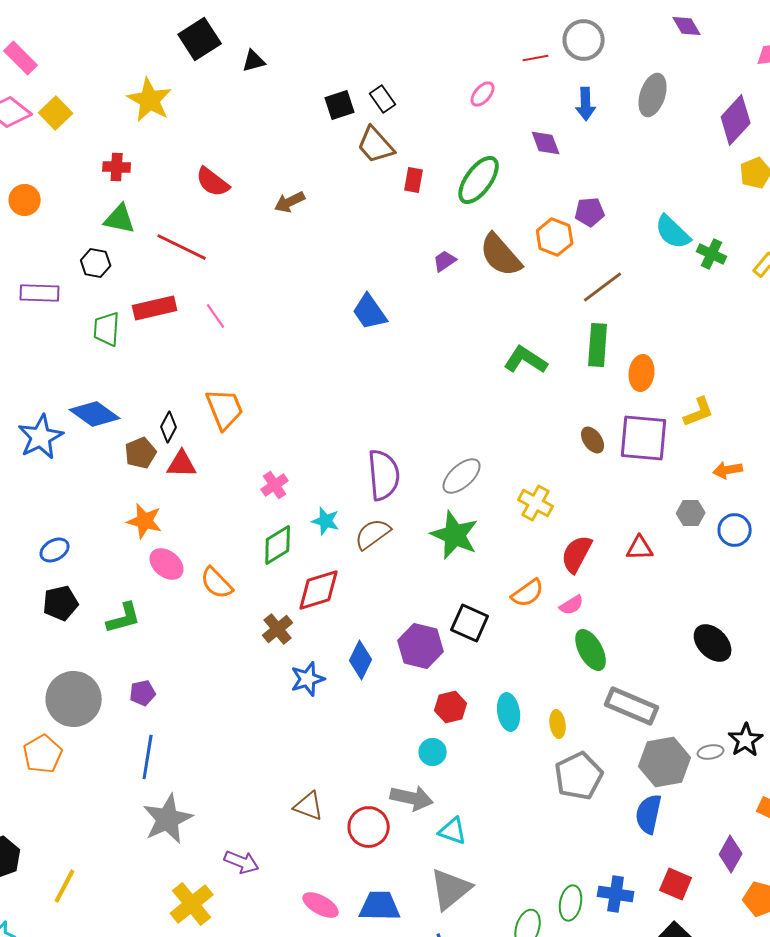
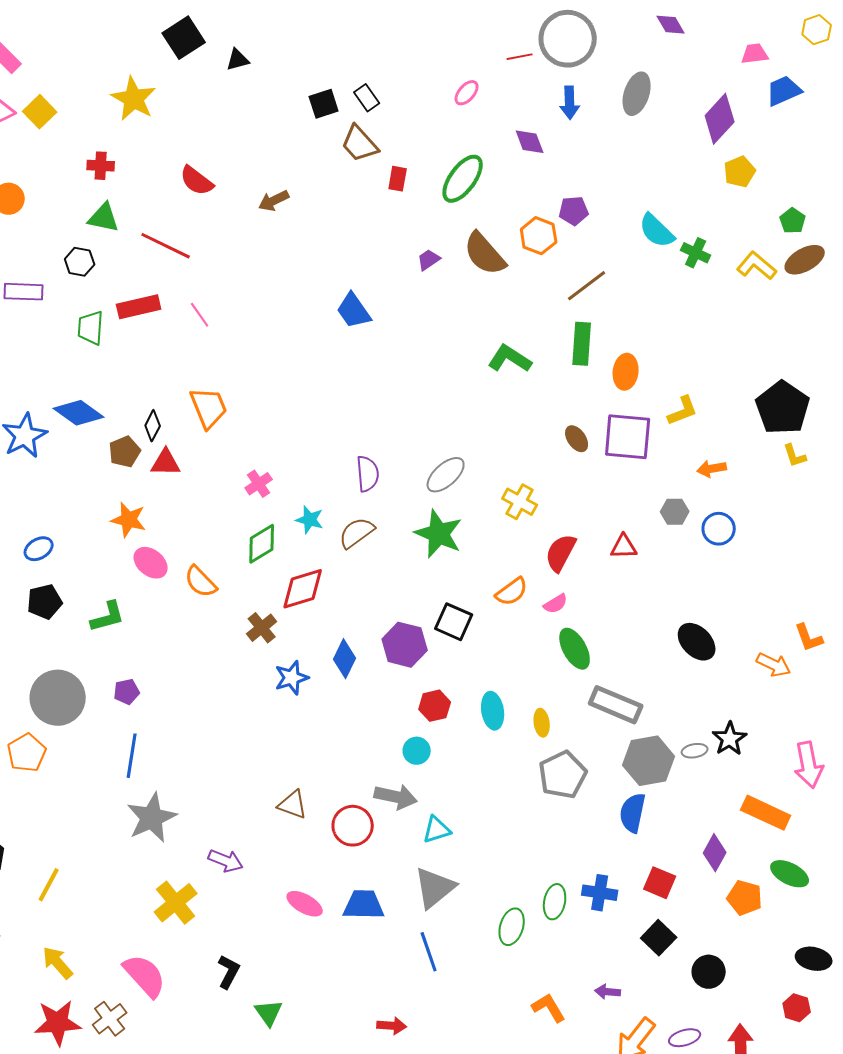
gray circle: (584, 40) -> (568, 39), size x1.4
purple semicircle: (384, 475) -> (368, 474), size x0.7
cyan triangle: (453, 831) -> (437, 830), turned -36

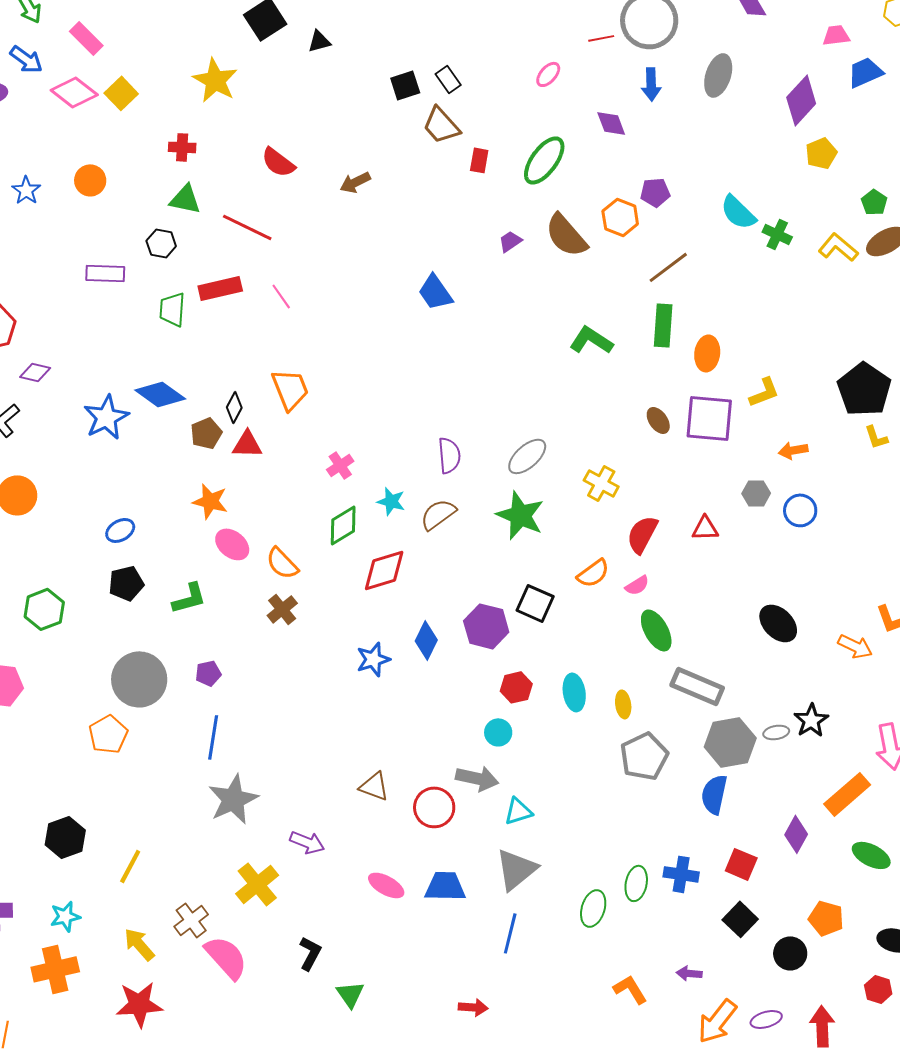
brown cross: (262, 628) -> (282, 609), moved
orange rectangle: (766, 813) -> (847, 794), turned -66
orange pentagon: (745, 898) -> (826, 918), moved
blue line: (429, 952) -> (510, 933), turned 33
brown cross: (110, 1019) -> (191, 920), moved

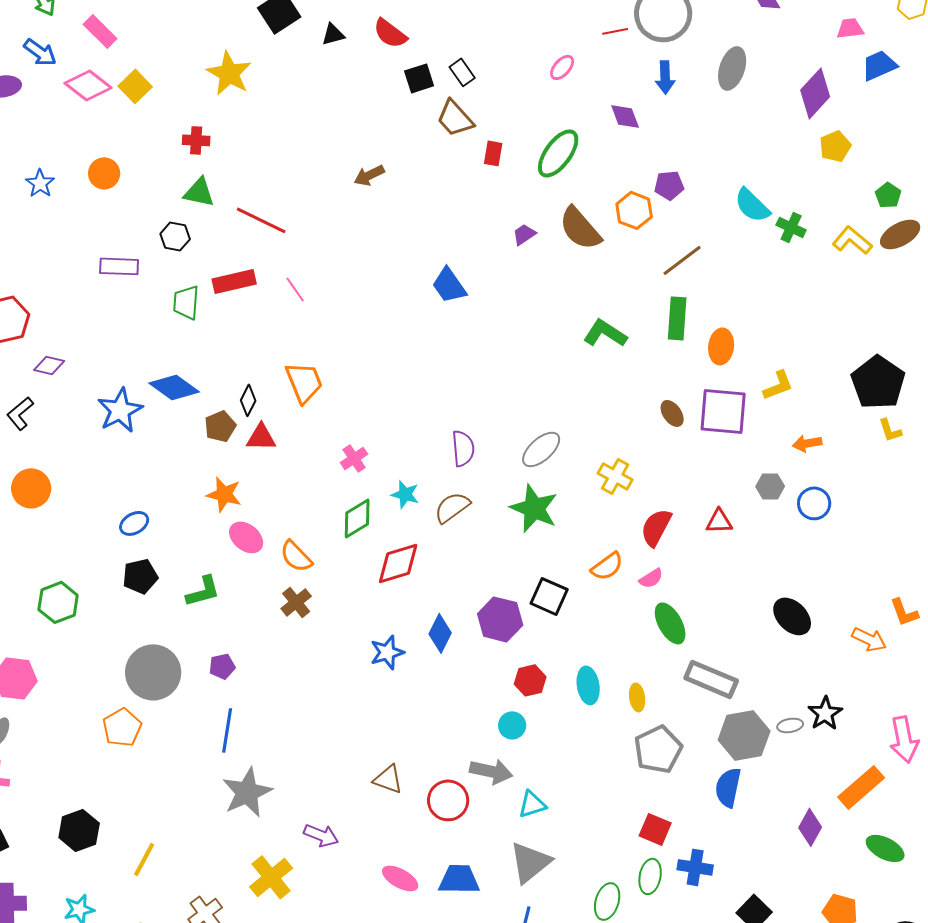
red semicircle: (278, 162) -> (390, 33), moved
red square: (741, 864) -> (655, 829), moved

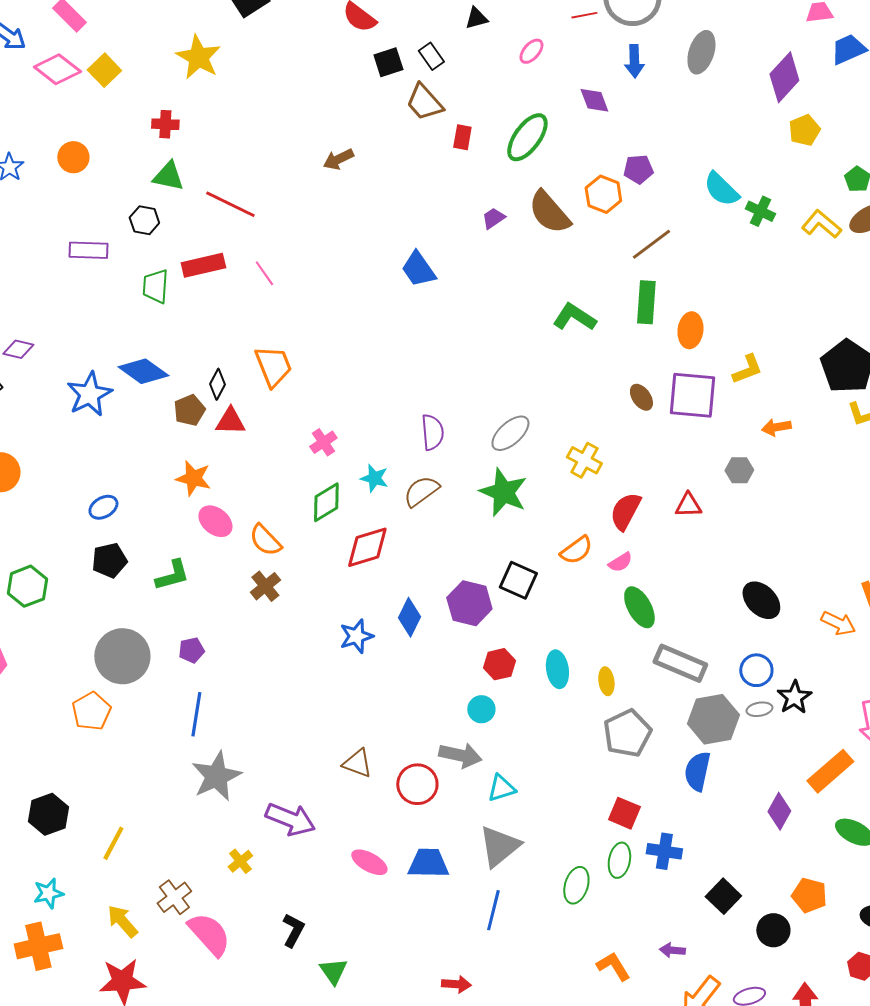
black triangle: (333, 34) -> (476, 18), moved
blue circle: (814, 503) -> (756, 670), moved
purple arrow: (321, 835) -> (290, 819), size x1.4
yellow cross: (271, 877) -> (240, 861), size x0.6

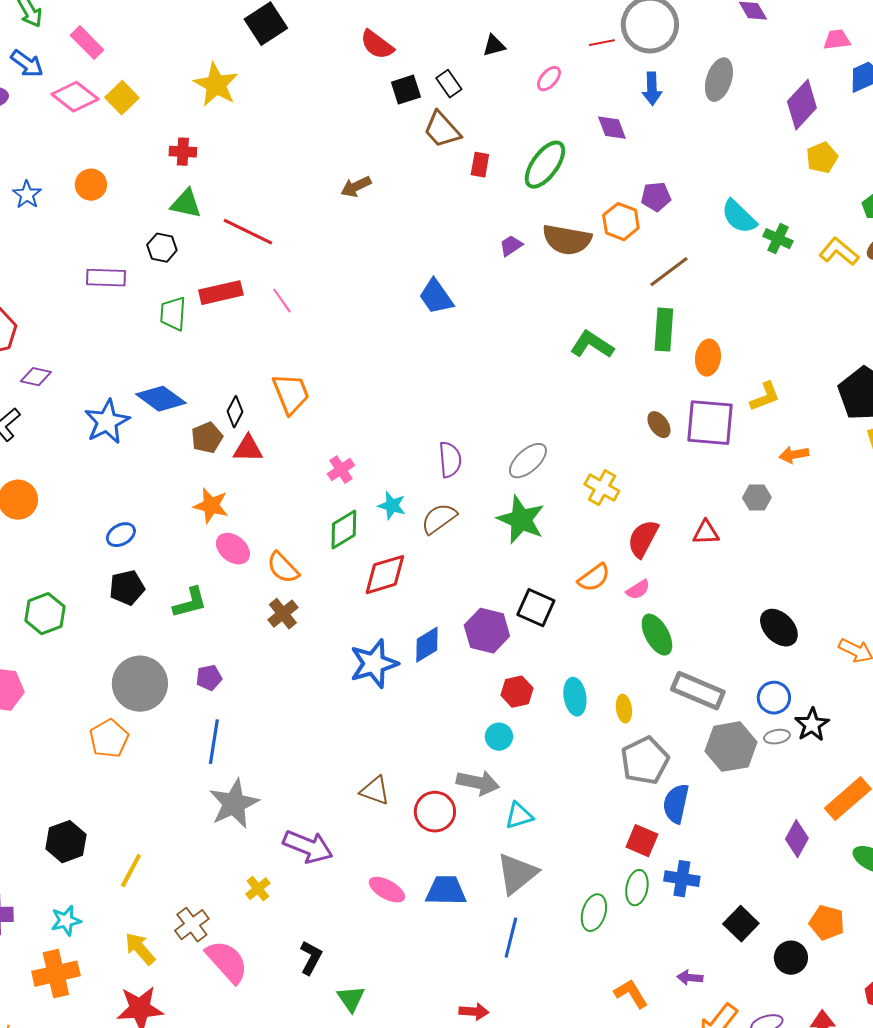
brown semicircle: (549, 212) -> (567, 240), turned -39
blue diamond: (409, 617) -> (427, 645), turned 33
blue star: (356, 636) -> (374, 664), size x1.4
blue semicircle: (697, 771) -> (676, 804), moved

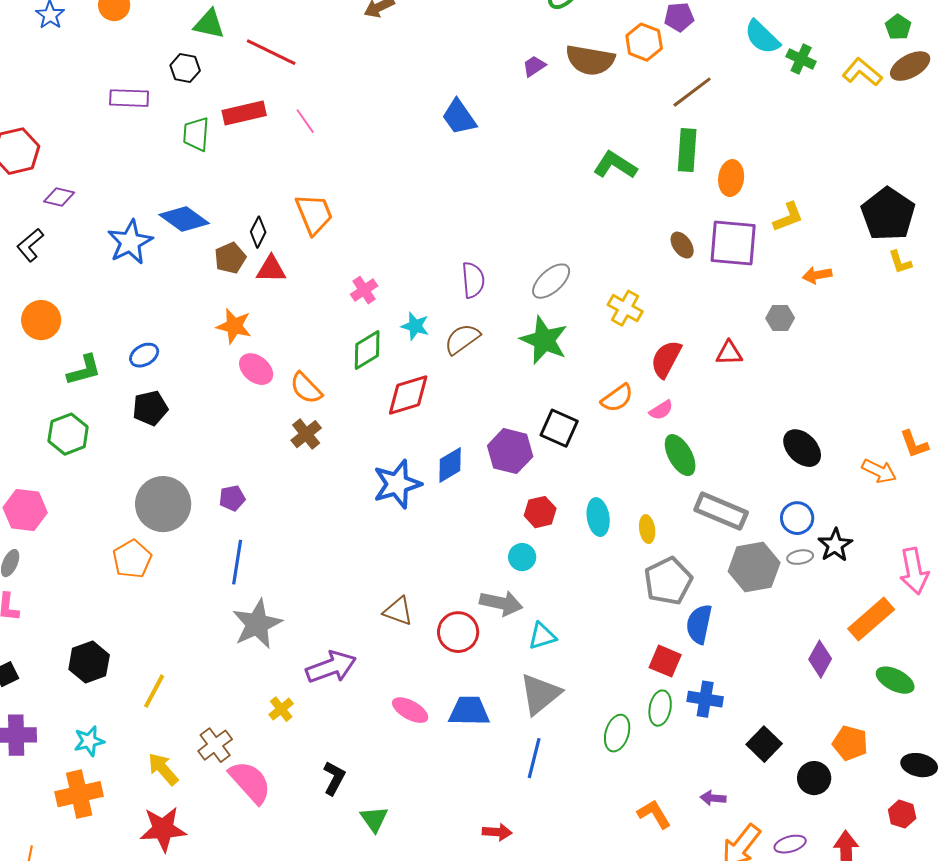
green L-shape: (190, 603) -> (84, 370), moved
purple arrow: (308, 847) -> (331, 667), turned -42

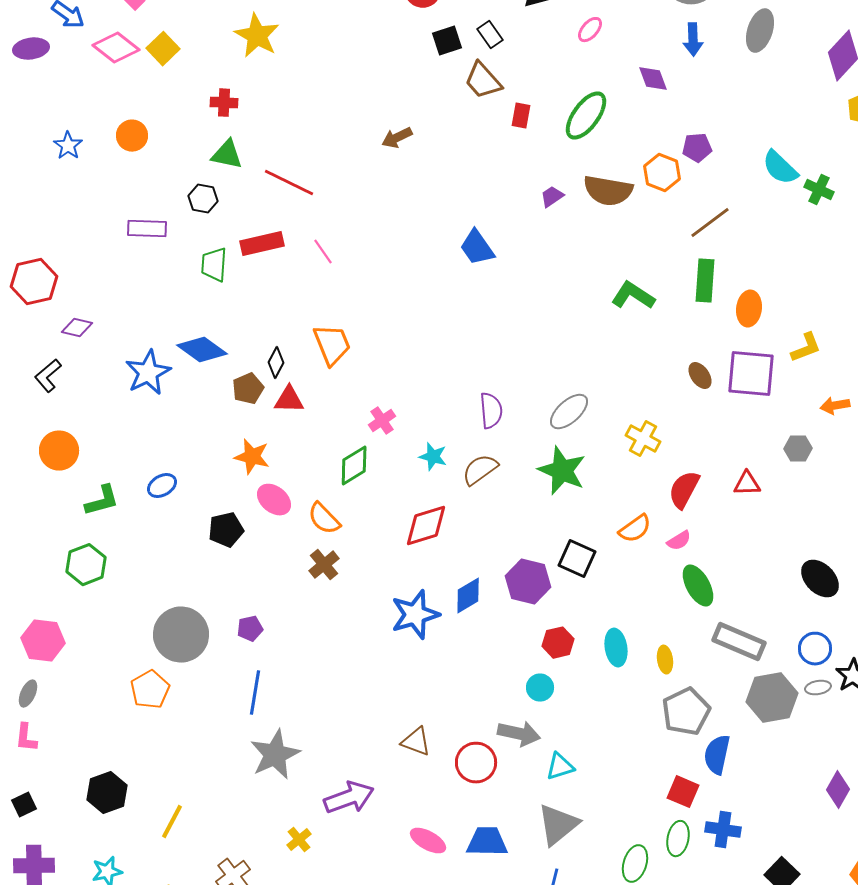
green diamond: (367, 350) -> (354, 466), moved
black pentagon: (150, 408) -> (226, 530), moved

